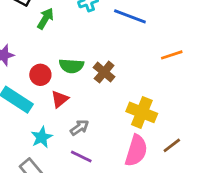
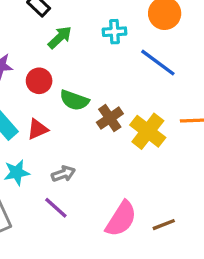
red circle: (40, 75) -> (39, 81), moved
red triangle: (60, 99) -> (37, 129), moved
yellow cross: (142, 112) -> (148, 131), moved

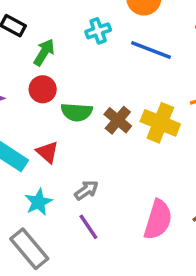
red circle: (39, 81) -> (43, 89), moved
red triangle: (37, 129) -> (47, 152), turned -40
purple line: (56, 208) -> (88, 227), turned 30

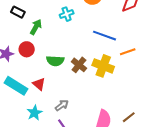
blue line: (151, 50) -> (104, 36), moved
red circle: (43, 89) -> (27, 49), moved

